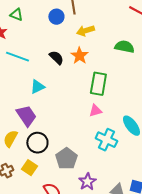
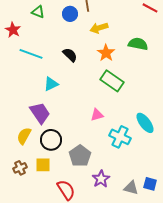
green triangle: (16, 15) -> (38, 12), moved
orange star: (79, 56) -> (106, 53), moved
green rectangle: (98, 84) -> (112, 81), turned -65
pink triangle: (95, 111) -> (97, 115), moved
yellow square: (29, 168) -> (43, 165), turned -35

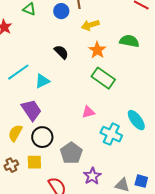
cyan line: (31, 54) -> (18, 72), moved, turned -55

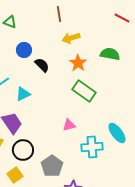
blue circle: (61, 11) -> (24, 50), moved
cyan cross: (111, 134) -> (92, 147), turned -30
yellow square: (34, 162) -> (15, 175), turned -35

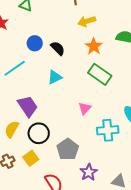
blue circle: (24, 50) -> (35, 43), moved
cyan triangle: (23, 94) -> (55, 77), moved
pink triangle: (69, 125) -> (85, 108), turned -32

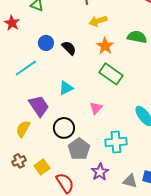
cyan triangle: (55, 77) -> (66, 88), moved
cyan cross: (108, 130) -> (116, 142), moved
black circle: (39, 133) -> (64, 128), moved
yellow square: (31, 158) -> (42, 167), moved

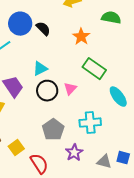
blue circle: (46, 43) -> (20, 24), size x1.5
orange star: (105, 46) -> (81, 37), moved
green rectangle: (111, 74) -> (94, 69), moved
black circle: (64, 128) -> (47, 91), moved

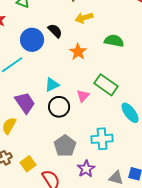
green semicircle: (111, 18) -> (114, 41), moved
black semicircle: (43, 29) -> (55, 31), moved
orange star: (81, 37) -> (78, 52), moved
pink triangle: (70, 89) -> (83, 96), moved

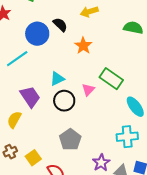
green semicircle: (114, 41) -> (133, 28), moved
cyan cross: (102, 139) -> (127, 137), moved
purple star: (86, 169) -> (101, 163), moved

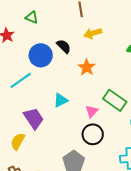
black circle: (64, 101) -> (93, 134), moved

